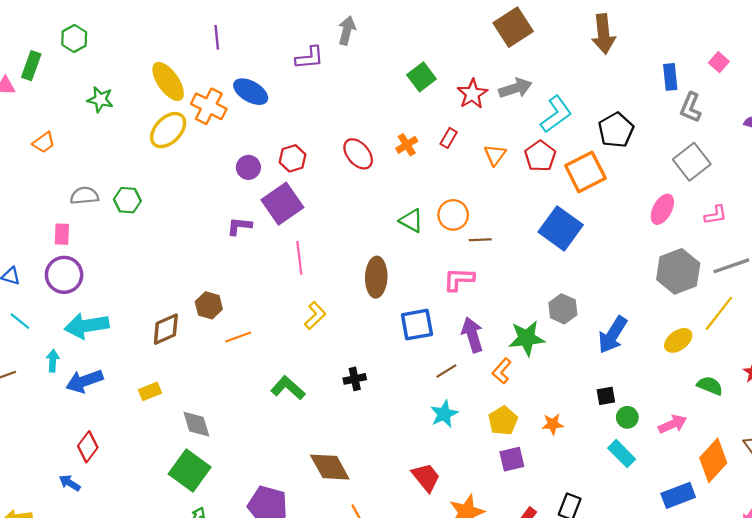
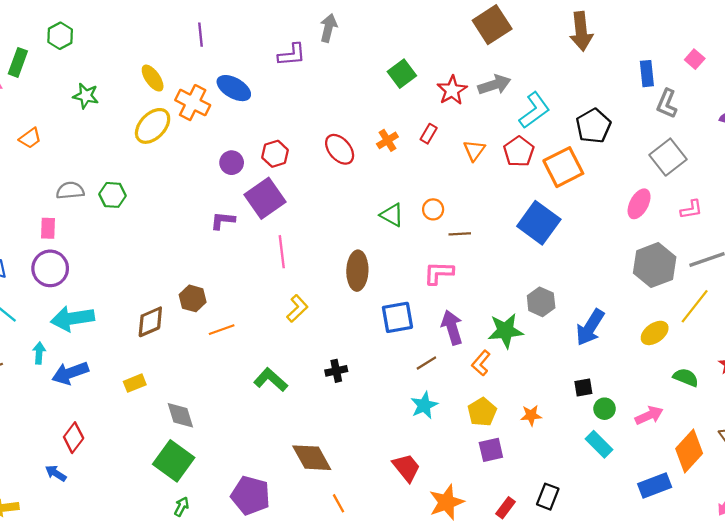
yellow ellipse: (168, 81) -> (153, 78), size x0.7
orange circle: (453, 215) -> (433, 209), size x0.7

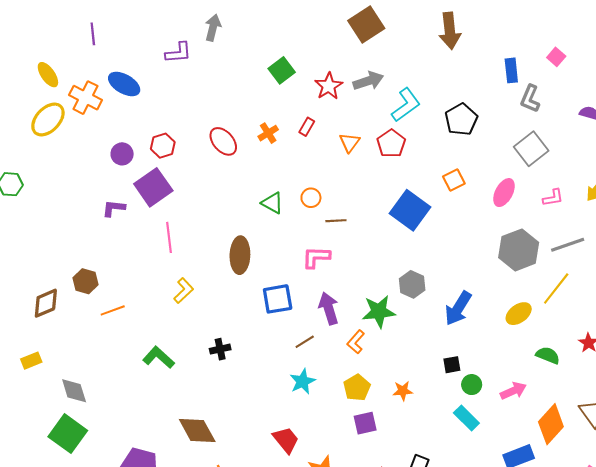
orange square: (563, 167) -> (454, 180), moved, size x0.6

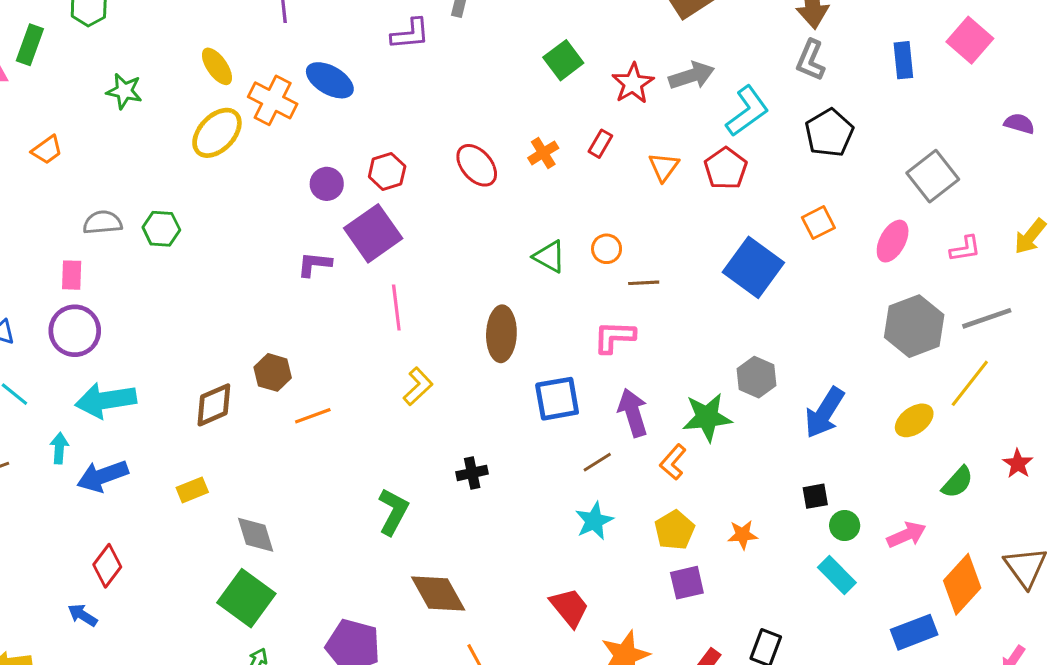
pink square: (556, 57) -> (970, 40), size x1.6
gray L-shape: (530, 99) -> (811, 60), moved
green semicircle: (548, 355) -> (957, 482), turned 110
green L-shape: (159, 357) -> (393, 512), moved, turned 76

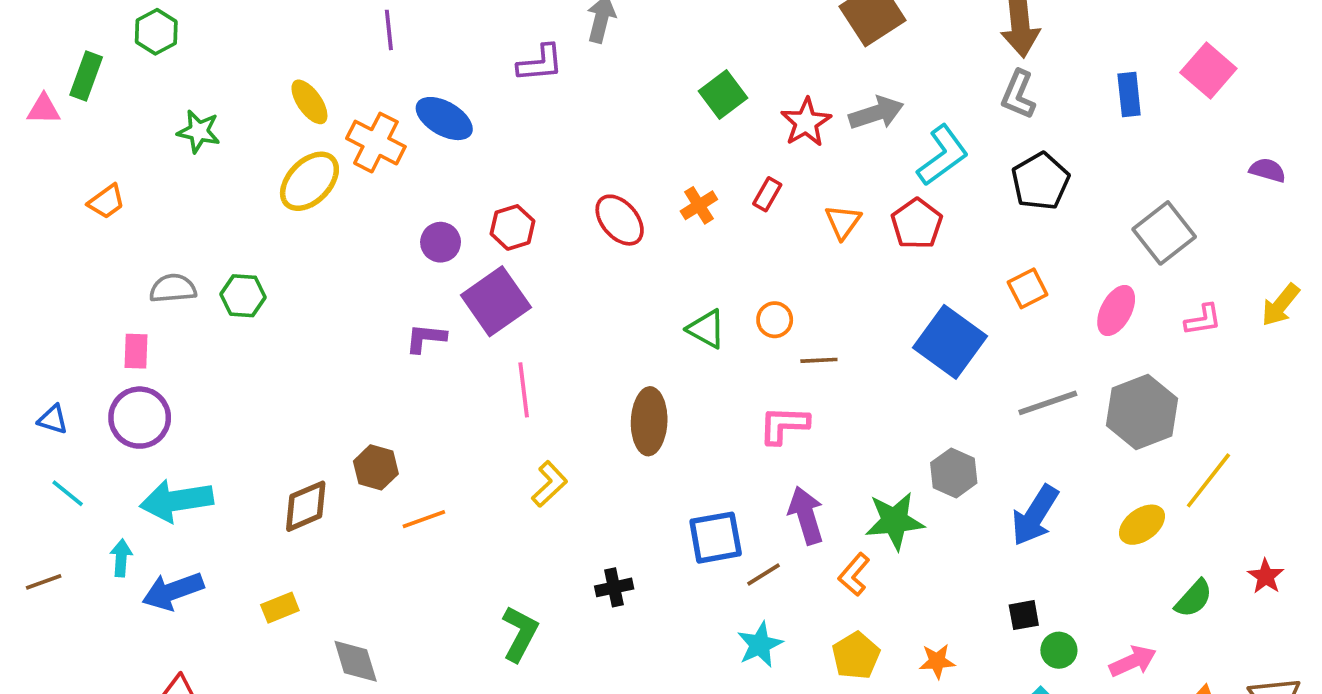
gray line: (987, 318) -> (1048, 403), moved
blue square: (557, 399) -> (716, 538), moved

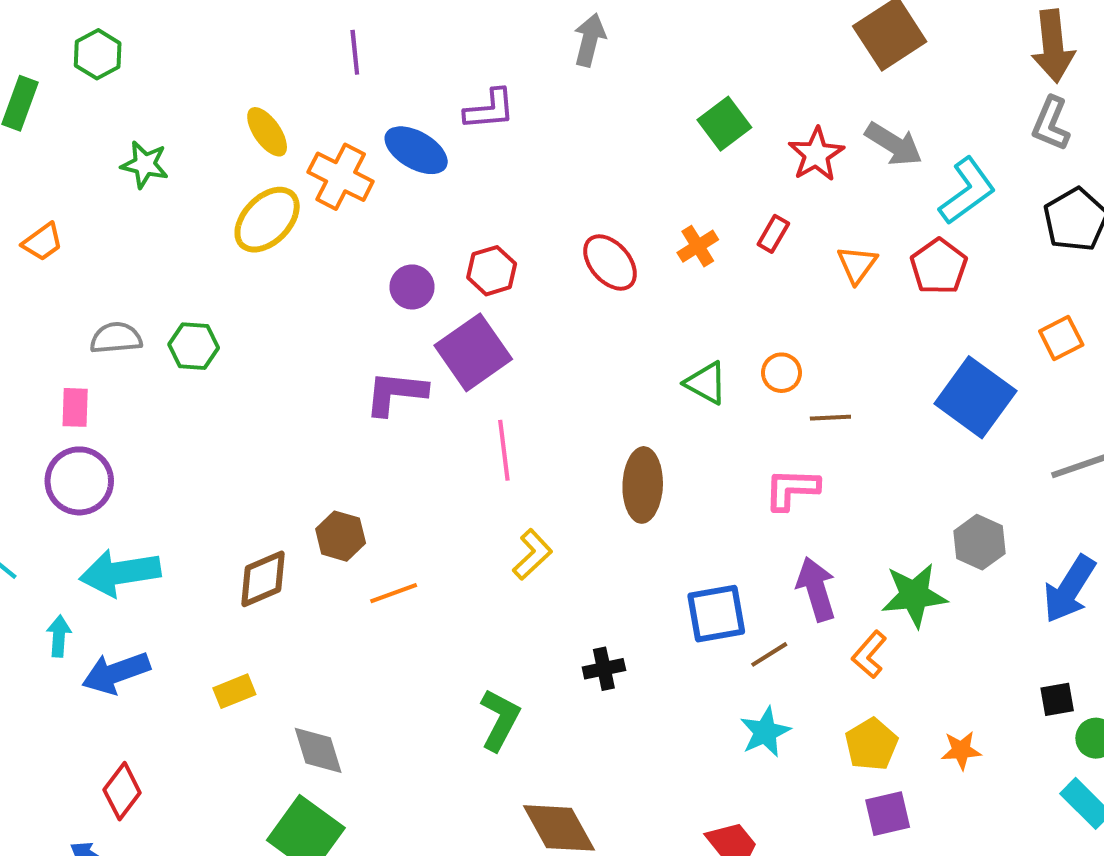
purple L-shape: (540, 63) -> (490, 109), moved
gray arrow: (876, 113) -> (894, 144), turned 50
purple L-shape: (426, 338) -> (396, 393), size x1.4

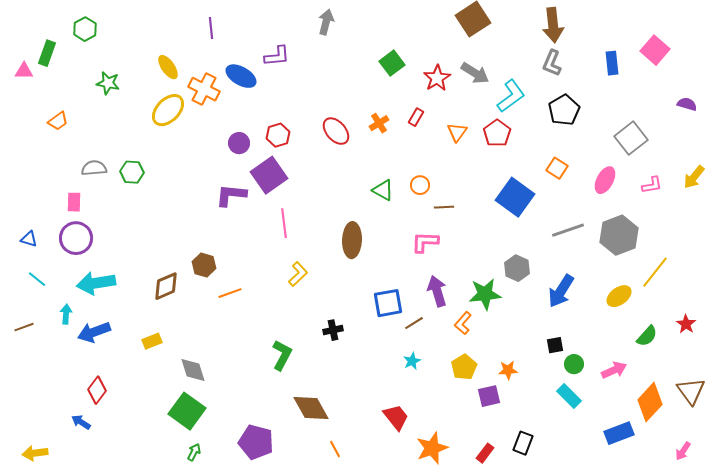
orange square: (1061, 338) -> (557, 168), turned -30
cyan star: (765, 732) -> (412, 361), size x0.7
purple square: (888, 814) -> (489, 396), moved

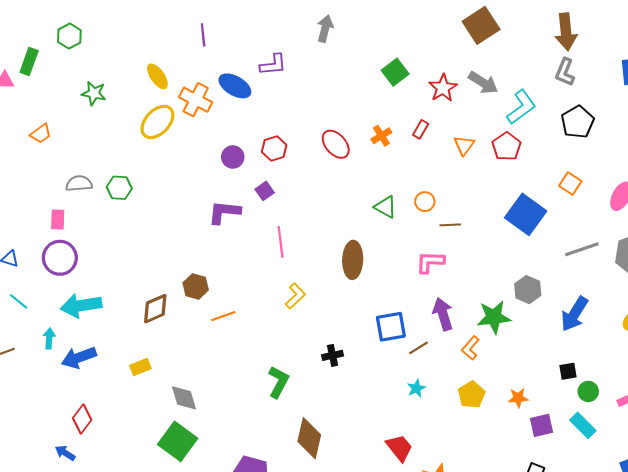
purple square: (269, 175) -> (265, 191), size x0.5
purple square: (489, 396) -> (542, 425), moved
brown diamond: (311, 408) -> (309, 438), turned 42

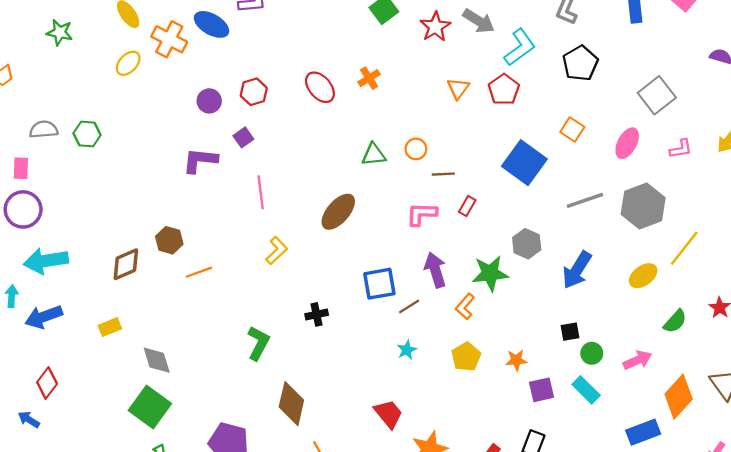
yellow ellipse: (157, 122) -> (128, 63), size x0.7
red rectangle: (421, 129) -> (467, 206), moved
green triangle: (386, 207) -> (374, 155), turned -35
brown ellipse: (353, 260) -> (338, 212), turned 39

